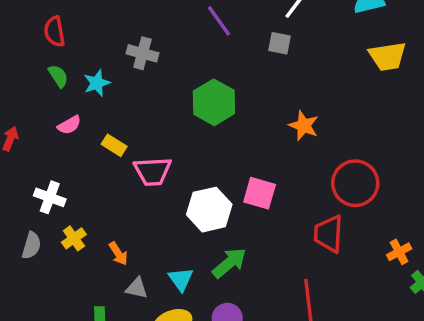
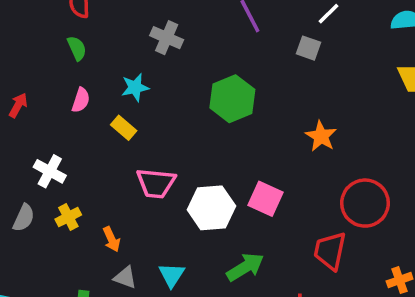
cyan star: (97, 83) -> (135, 87), moved
pink semicircle: (69, 125) -> (81, 100), turned -50
pink trapezoid: (153, 171) -> (156, 183), moved
green arrow: (229, 263) -> (245, 267), moved

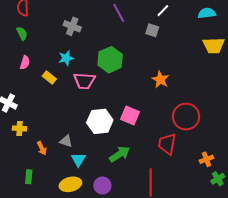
cyan star: (135, 87) -> (66, 58), moved
pink trapezoid: (156, 183) -> (84, 81), moved
yellow cross: (68, 217) -> (19, 128), turned 32
orange arrow: (112, 239) -> (42, 148), moved
gray triangle: (125, 278) -> (66, 141), moved

